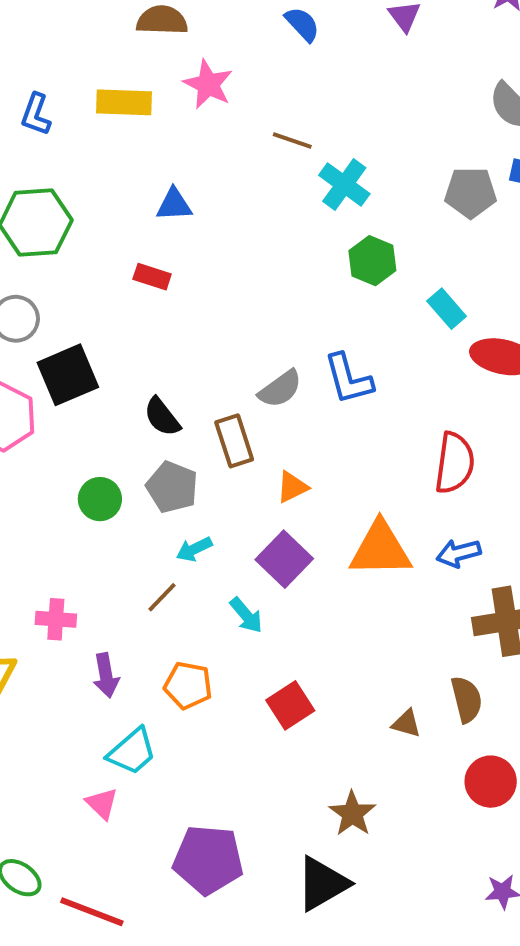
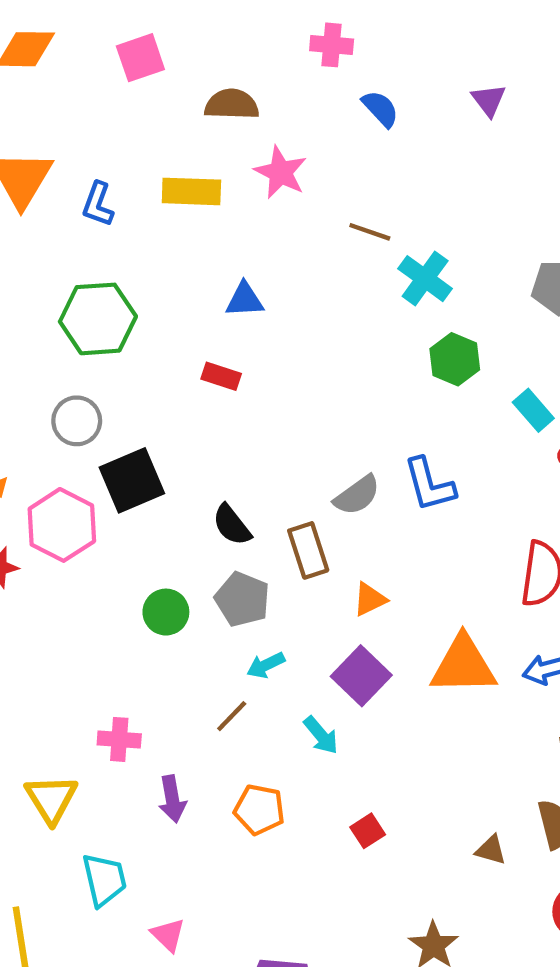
red square: (290, 705) -> (368, 831), size x0.7
cyan trapezoid: (132, 751) -> (104, 880), moved, turned -62

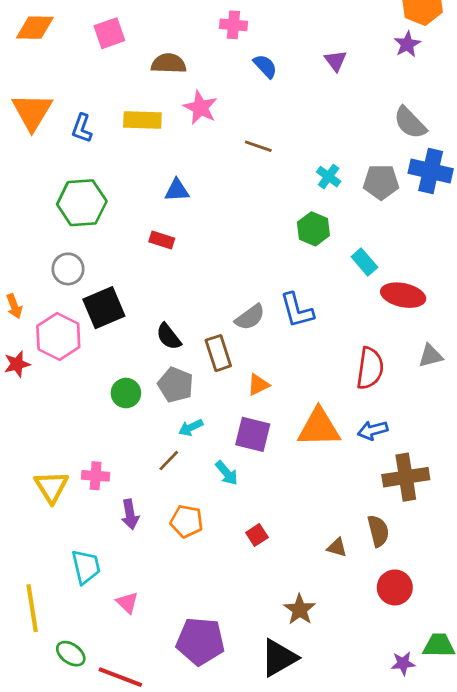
cyan cross: (425, 279) -> (329, 177), moved, size x0.7
purple square: (361, 676) -> (253, 434), turned -30
yellow triangle: (51, 799) -> (51, 487), moved

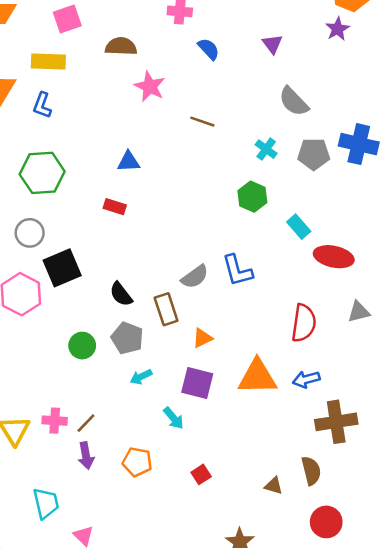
yellow rectangle: (142, 120) -> (48, 61), moved
gray semicircle: (410, 123) -> (294, 102), moved
brown line: (169, 461) -> (86, 423), moved

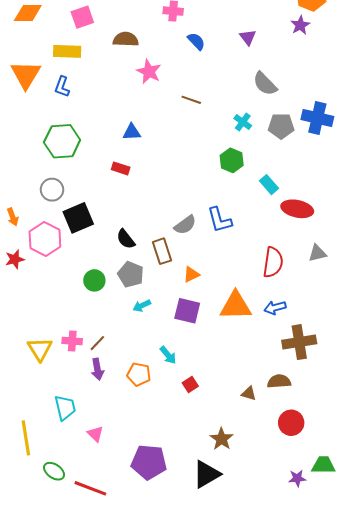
cyan arrow: (174, 418) -> (168, 355), moved
brown semicircle: (311, 471) -> (279, 381), turned -80

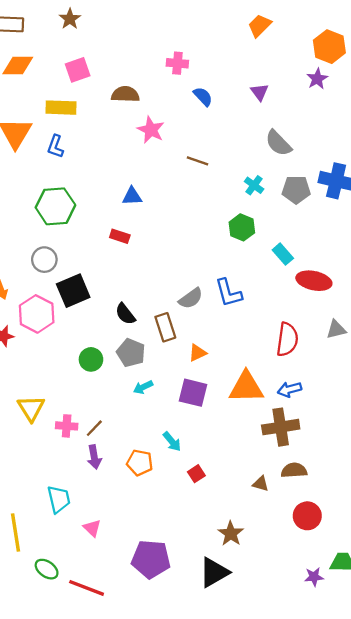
brown cross: (299, 342) -> (281, 427), moved
yellow triangle: (40, 349) -> (31, 408), moved

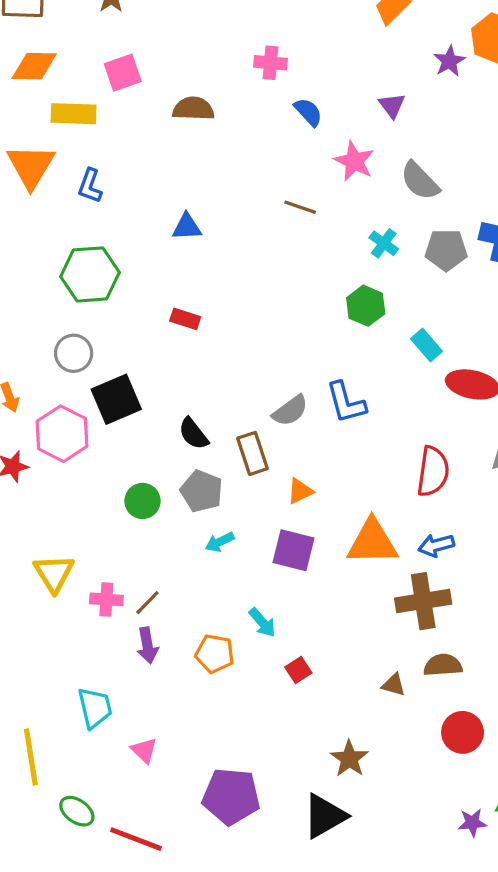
purple star: (317, 79) -> (449, 61), moved
yellow rectangle: (61, 108) -> (74, 114), moved
pink star: (151, 130) -> (354, 161), moved
blue triangle: (132, 196) -> (187, 227), moved

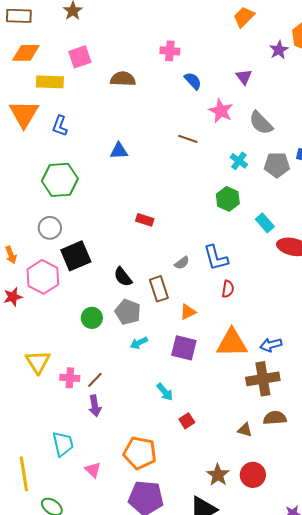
red rectangle: (185, 319) -> (145, 220), moved
gray semicircle: (290, 411) -> (182, 263), size x0.7
red semicircle: (433, 471) -> (228, 289), moved, size x0.6
orange pentagon: (215, 654) -> (140, 453), moved, size x1.4
red circle: (463, 732) -> (253, 475), moved

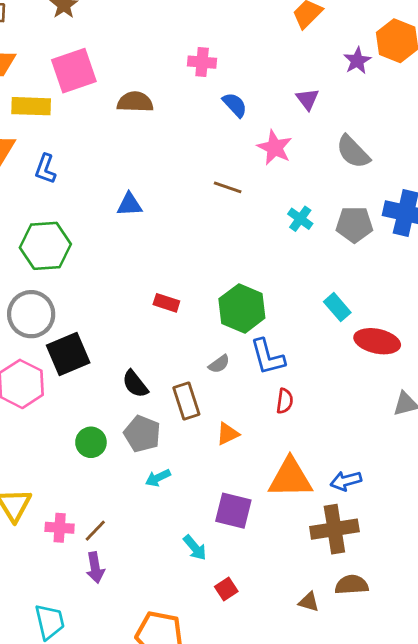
pink square: (80, 57) -> (74, 71), size x1.4
gray semicircle: (261, 123) -> (353, 152), moved
green hexagon: (228, 199) -> (242, 308), moved, size x1.4
gray circle: (50, 228) -> (31, 314), size x1.4
purple square: (184, 348) -> (233, 511), moved

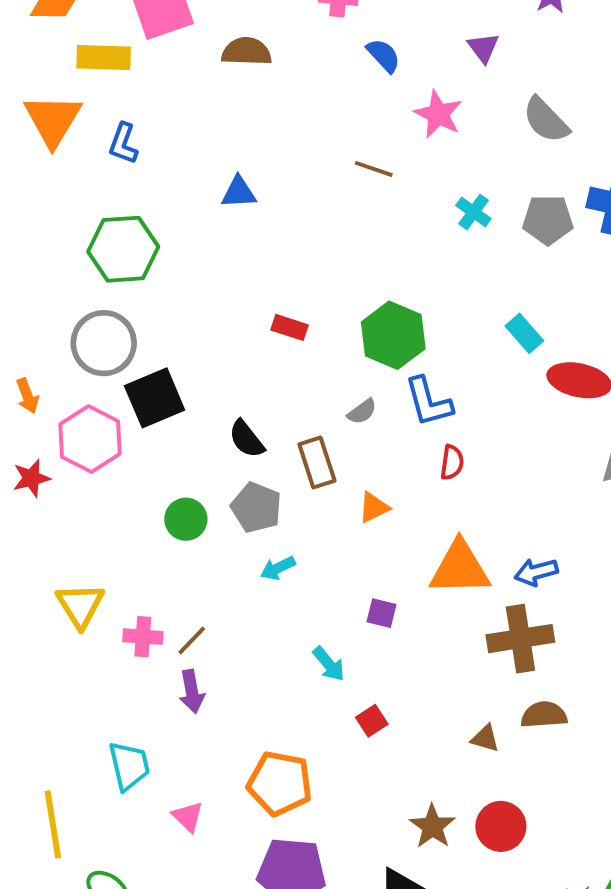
purple square: (233, 511) -> (382, 613), size x0.6

